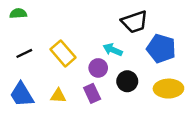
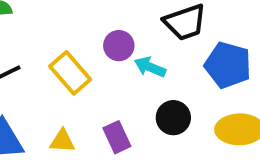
purple circle: (98, 68) -> (119, 46), moved

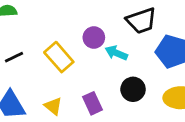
yellow triangle: (62, 141) -> (53, 106), turned 36

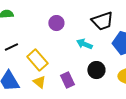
purple circle: (94, 37) -> (56, 23), moved
yellow rectangle: (59, 57) -> (37, 60), moved

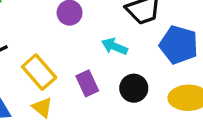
purple rectangle: (67, 80) -> (87, 83), moved

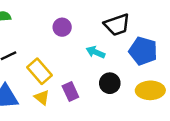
purple rectangle: (87, 83) -> (70, 92), moved

